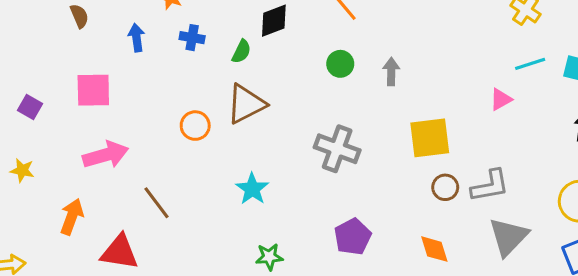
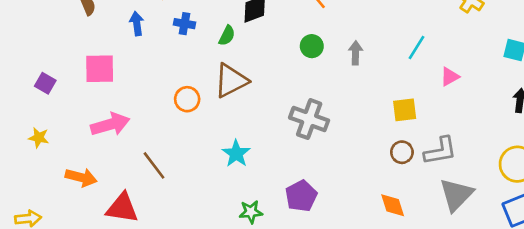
cyan line: (530, 64) -> (417, 47), moved, turned -40
yellow square: (430, 138) -> (405, 110), moved, size x0.7
orange arrow: (72, 217) -> (81, 177), turned 84
purple pentagon: (353, 237) -> (301, 196), moved

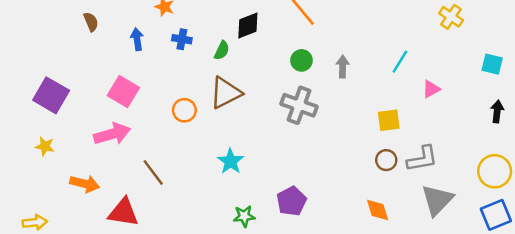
pink square: (100, 69) -> (123, 92), moved, turned 32
purple square: (45, 83) -> (51, 95), size x1.8
gray cross: (309, 119) -> (299, 105), moved

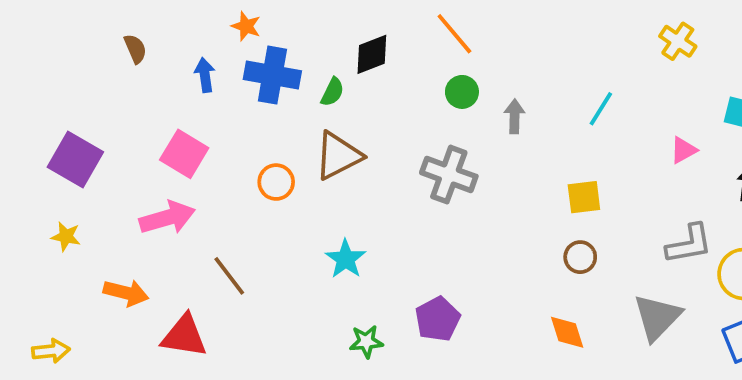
blue cross: (182, 39) -> (272, 75), size x1.8
green circle: (302, 60) -> (462, 92), moved
pink triangle: (431, 89) -> (683, 150), moved
gray L-shape: (422, 159) -> (689, 244), moved

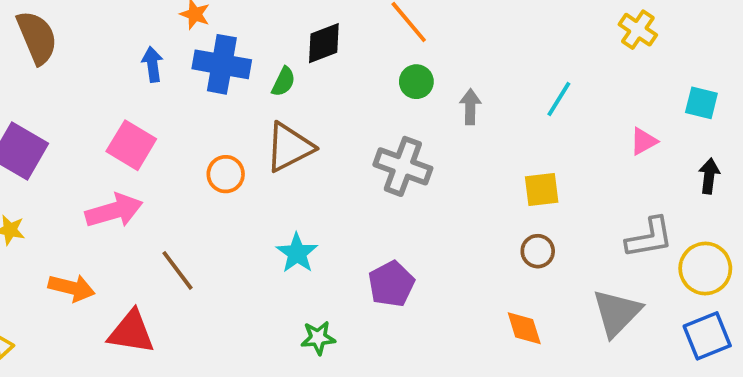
brown semicircle: (135, 49) -> (37, 37), moved, size x1.8
purple pentagon: (438, 319) -> (391, 284), moved

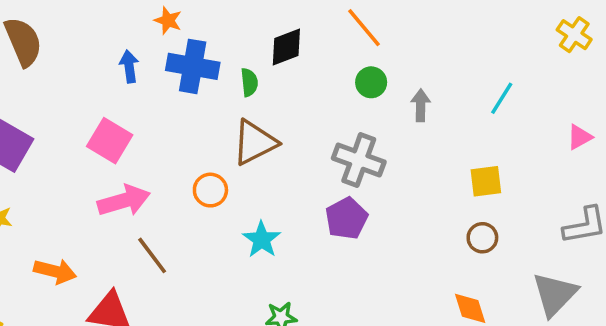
green semicircle: (283, 82) -> (249, 82), turned -32
orange circle: (226, 174) -> (210, 190), moved
pink arrow: (114, 211) -> (124, 201), moved
purple pentagon: (391, 284) -> (346, 218), moved

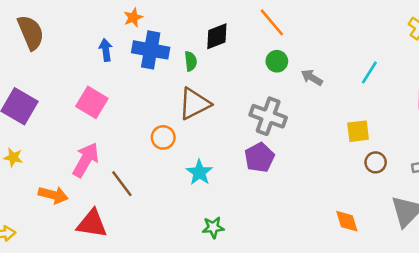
orange star: (168, 21) -> (133, 17), turned 30
gray arrow: (421, 105) -> (312, 77), turned -60
pink arrow: (124, 201) -> (86, 160), moved, turned -44
brown circle: (482, 238) -> (376, 162), moved

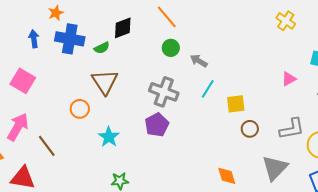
green semicircle: (191, 61) -> (102, 48), turned 70
cyan line: (369, 72) -> (208, 89), moved
brown triangle: (194, 104) -> (105, 82), turned -36

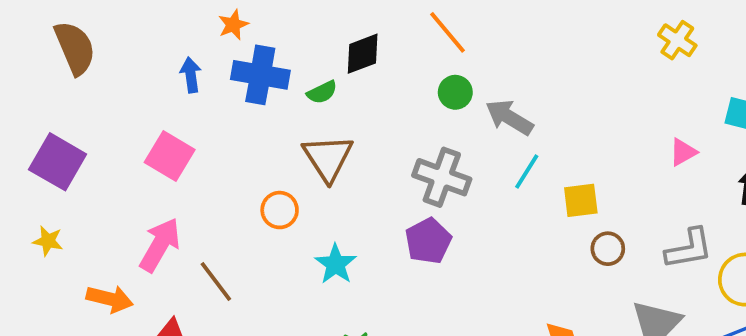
gray arrow: (199, 61) -> (509, 117), size x1.4

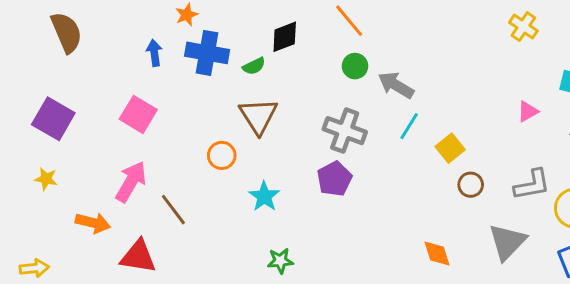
yellow square: (581, 200) -> (450, 148), turned -32

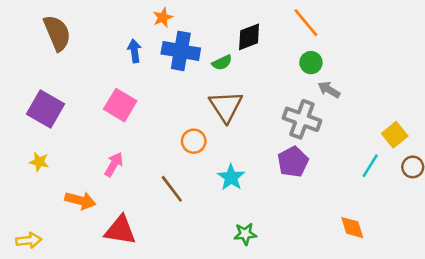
gray arrow: (396, 85) -> (329, 90), moved, size x0.7
cyan line: (409, 126) -> (370, 166), moved
pink arrow: (131, 182) -> (114, 164), size x0.7
brown line: (173, 210) -> (172, 189), moved
orange diamond: (437, 254) -> (352, 228), moved

